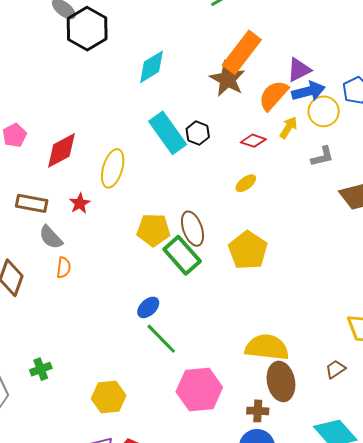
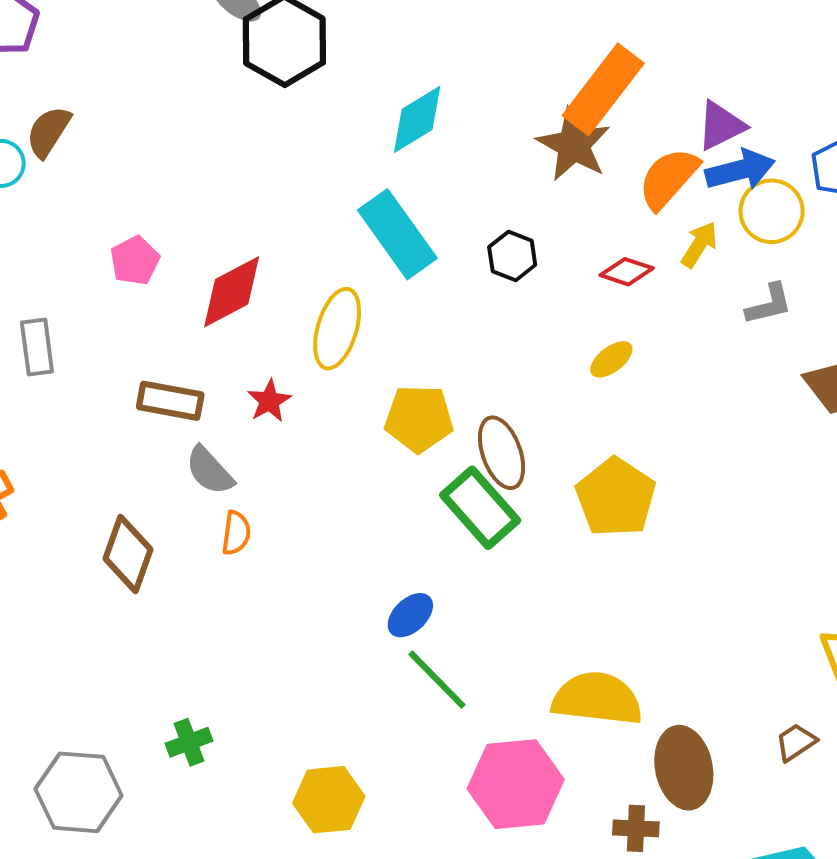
cyan rectangle: (168, 133) -> (397, 234), moved
yellow pentagon: (154, 230) -> (419, 419), moved
yellow semicircle: (267, 347) -> (597, 699), moved

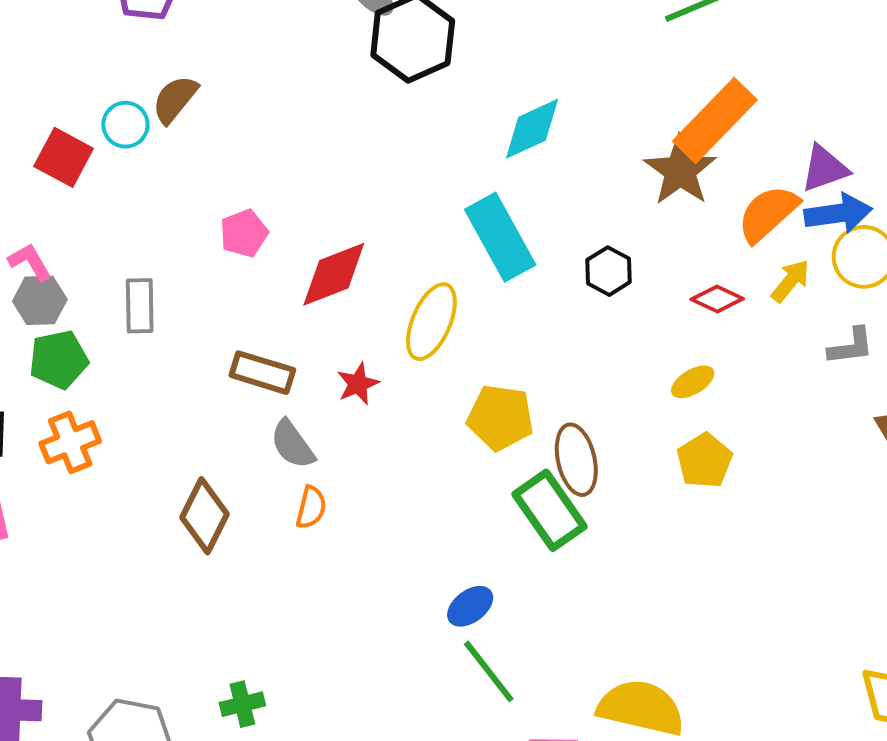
yellow pentagon: (616, 497) -> (704, 461), moved, size x0.7

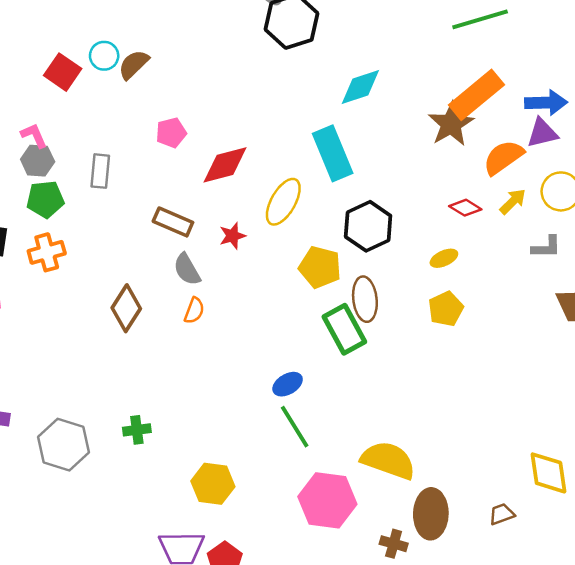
brown semicircle: (175, 99) -> (134, 65), moved
blue arrow: (838, 213) -> (546, 103), moved
black hexagon: (609, 271) -> (368, 226), moved, size x1.6

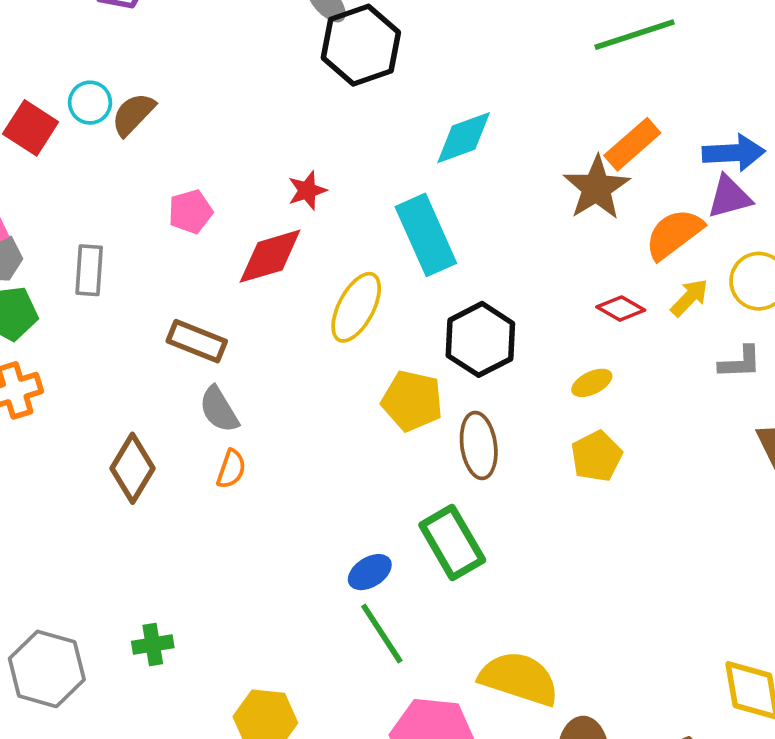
orange rectangle: (476, 95) -> (632, 144), size x0.7
red star: (232, 236) -> (307, 190), moved
green rectangle: (344, 329) -> (452, 542), moved

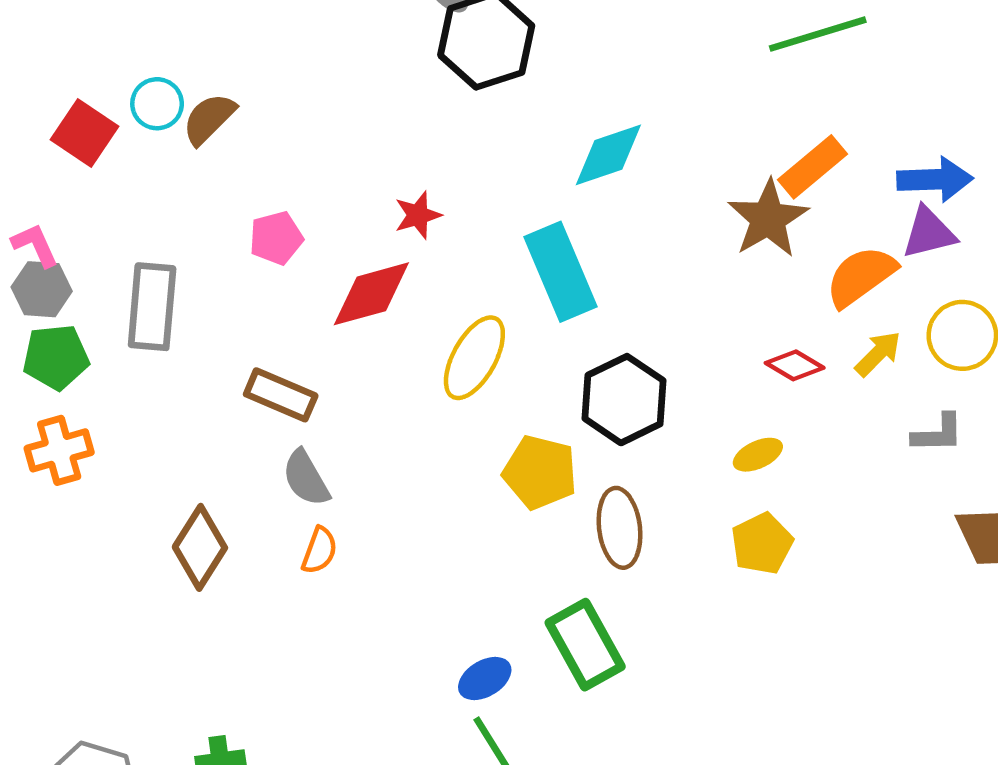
gray rectangle: (89, 270) -> (152, 307), size x1.4

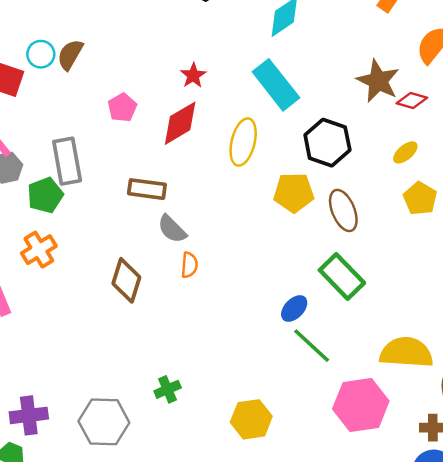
brown star: (768, 219) -> (378, 81), moved
green pentagon: (56, 357) -> (45, 195), moved

